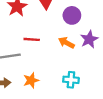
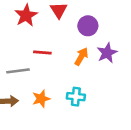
orange arrow: (66, 43) -> (81, 56), turned 91
cyan cross: (71, 80) -> (76, 97), moved

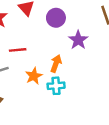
orange arrow: (81, 56) -> (56, 64), moved
orange star: (41, 99) -> (34, 76), moved

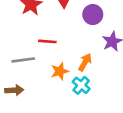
cyan cross: (56, 86) -> (81, 85), turned 35

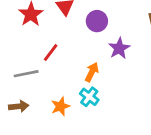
red line: (47, 41) -> (51, 53), turned -54
orange star: (60, 71) -> (60, 106), moved

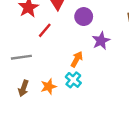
red line: (51, 53) -> (45, 30), moved
brown arrow: (19, 106) -> (23, 88), moved, turned 112

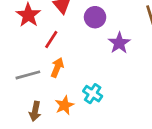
orange arrow: (77, 59) -> (57, 67), moved

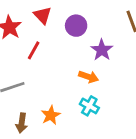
orange arrow: (57, 67) -> (89, 77), moved, turned 90
cyan cross: (93, 94) -> (89, 106), moved

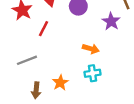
purple star: (102, 50) -> (111, 21), moved
cyan cross: (89, 106) -> (93, 73), turned -35

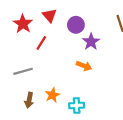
purple star: (111, 21) -> (91, 42), moved
cyan cross: (93, 73) -> (77, 105), moved

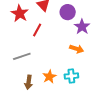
cyan cross: (77, 105) -> (71, 76), moved

